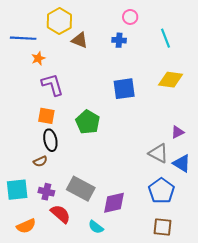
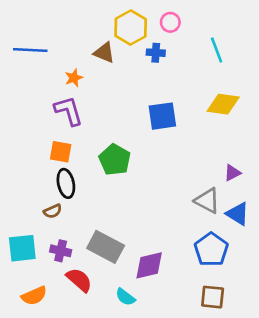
yellow hexagon: (59, 21) -> (131, 28), moved
orange star: (38, 58) -> (74, 78), moved

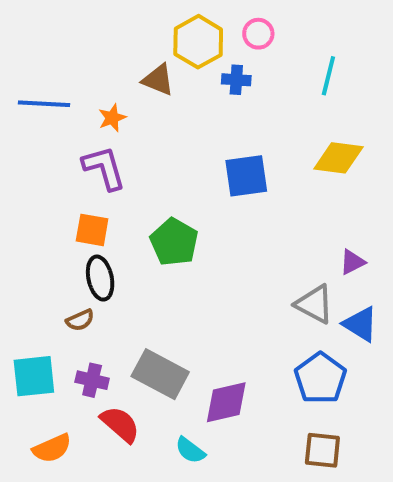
blue line: (30, 50) -> (44, 104), moved
cyan line: (217, 50) -> (328, 76), turned 35

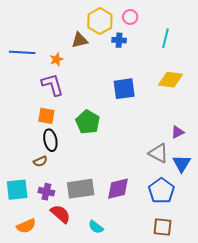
brown triangle: (158, 80) -> (80, 40), turned -36
blue triangle: (360, 324) -> (182, 163), turned 30
gray rectangle: (160, 374) -> (81, 189), turned -36
purple diamond: (226, 402) -> (118, 189), moved

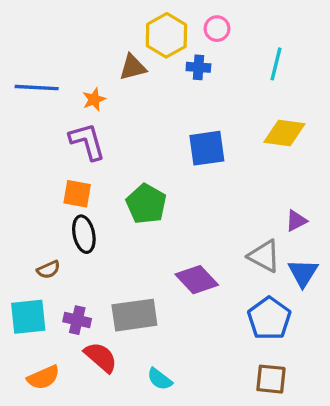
brown semicircle: (40, 161) -> (48, 270), moved
purple diamond: (118, 189) -> (197, 280), moved, turned 60

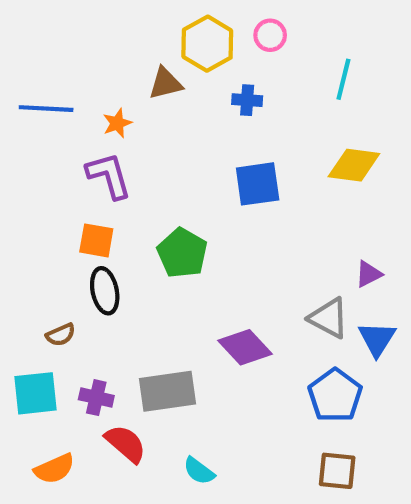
blue cross: (198, 67) -> (247, 100), moved

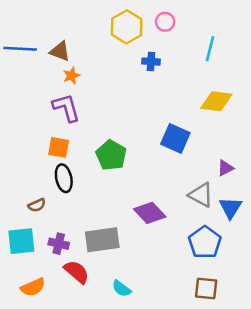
brown triangle: (165, 83) -> (60, 51), moved, turned 35
blue line: (46, 109) -> (20, 49), moved
blue square: (258, 184) -> (175, 138), moved, turned 32

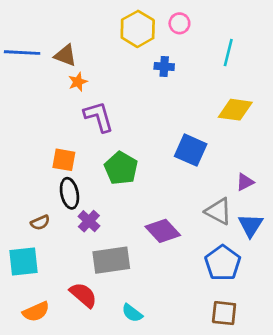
purple L-shape: (66, 108) -> (99, 117), moved
purple cross: (59, 244) -> (89, 221), moved, turned 30

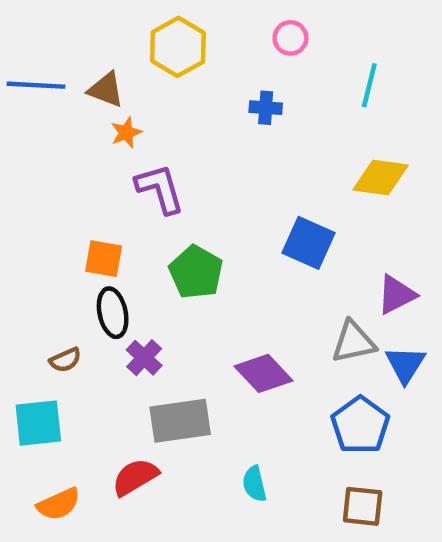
yellow hexagon: (138, 29) -> (178, 47), moved
purple triangle: (245, 182) -> (396, 295), size x1.4
gray triangle: (218, 211) -> (354, 342), turned -40
red semicircle: (83, 295) -> (135, 477), turned -72
cyan semicircle: (132, 313) -> (254, 484), moved, turned 40

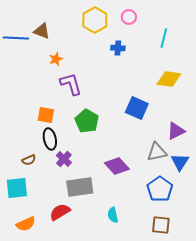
yellow hexagon: (178, 47) -> (95, 20), moved
brown triangle: (106, 90) -> (42, 31), moved

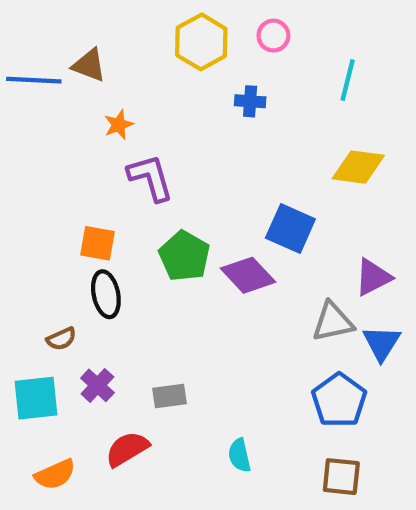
purple cross: (64, 159) -> (97, 385), moved
purple diamond: (117, 166) -> (248, 275), moved
gray rectangle: (80, 187) -> (170, 396), size x0.6

